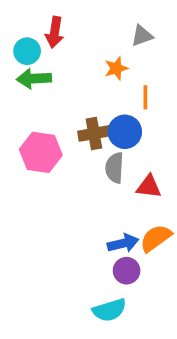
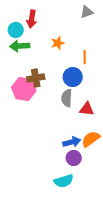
gray triangle: (142, 36) -> (87, 12), moved
orange star: (116, 68) -> (58, 43), moved
brown cross: (94, 133) -> (36, 78), moved

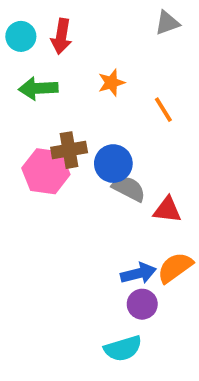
cyan circle: (16, 30) -> (21, 36), moved
orange line: (85, 57) -> (163, 110), turned -32
blue circle: (73, 77) -> (113, 164), moved
gray semicircle: (67, 98) -> (129, 189), turned 114

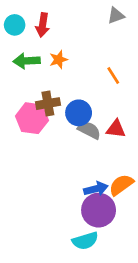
orange star: (111, 83) -> (59, 60), moved
red triangle: (167, 210) -> (116, 129), moved
purple circle: (142, 304) -> (99, 210), size x1.6

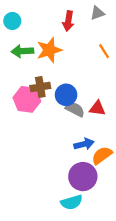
red arrow: (43, 25) -> (68, 21), moved
orange star: (59, 60) -> (49, 50), size x1.6
orange line: (113, 76) -> (104, 51), moved
blue arrow: (96, 189) -> (84, 144), moved

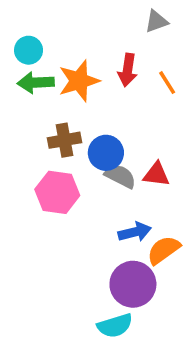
cyan circle: (12, 21) -> (29, 50), moved
red arrow: (68, 21) -> (128, 70), moved
pink hexagon: (27, 99) -> (57, 192), moved

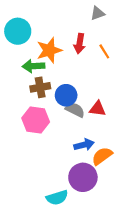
cyan circle: (29, 50) -> (18, 31), size x1.5
green arrow: (36, 83) -> (33, 66), moved
cyan semicircle: (115, 326) -> (57, 198), moved

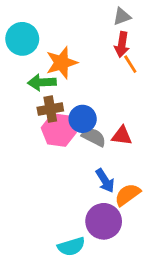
red arrow: (80, 44) -> (122, 44), moved
pink hexagon: (36, 120) -> (59, 130), moved
blue arrow: (84, 145) -> (105, 181), turned 72

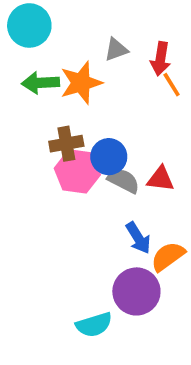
gray triangle: (122, 16) -> (116, 50), moved
cyan circle: (22, 39) -> (29, 25), moved
green arrow: (42, 82) -> (40, 83), moved

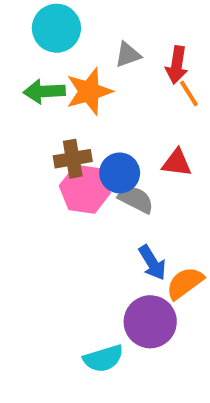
cyan circle: (29, 25) -> (56, 28), moved
red triangle: (160, 179) -> (177, 163), moved

